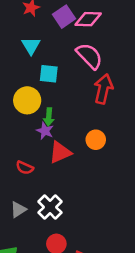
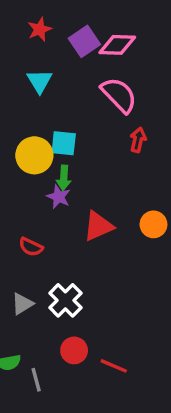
cyan square: (49, 74) -> (64, 143), moved
red arrow: (103, 89) -> (138, 140), size x0.6
orange circle: (96, 140) -> (153, 224), moved
red triangle: (60, 152) -> (98, 226), moved

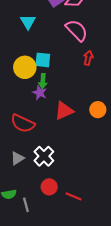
red semicircle: (31, 247) -> (23, 123), size x1.6

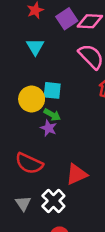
green arrow: (43, 81) -> (52, 115), turned -64
red triangle: (64, 111) -> (77, 174), moved
gray triangle: (17, 158) -> (23, 203), turned -32

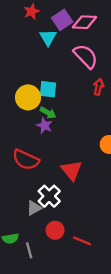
cyan triangle: (35, 47) -> (48, 37), moved
red triangle: (77, 174) -> (72, 170), turned -45
gray triangle: (23, 203) -> (34, 208), moved, turned 35

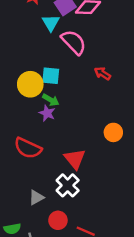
pink semicircle: (86, 56) -> (74, 42), moved
red arrow: (99, 87) -> (103, 73), turned -70
white cross: (49, 196) -> (68, 185), moved

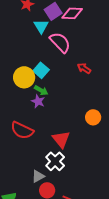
cyan square: (51, 76) -> (41, 70), turned 35
gray triangle: (36, 197) -> (38, 176), moved

